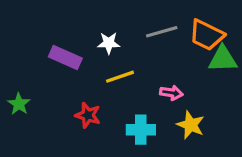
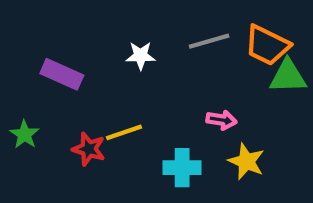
purple rectangle: (65, 57) -> (62, 74), moved
yellow line: (120, 77) -> (124, 132), moved
red star: (88, 115) -> (89, 149), moved

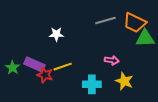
white star: (141, 56) -> (56, 34), moved
purple rectangle: (62, 74) -> (34, 64), moved

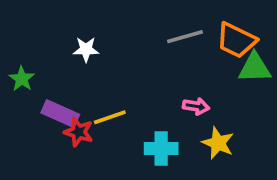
white star: (56, 34) -> (86, 49), moved
green star: (13, 68) -> (22, 79), moved

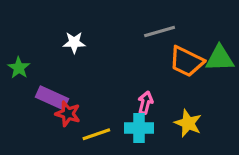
orange trapezoid: (236, 40) -> (186, 62), moved
pink arrow: (196, 106) -> (145, 103), moved, turned -85
yellow line: (110, 117) -> (96, 134), moved

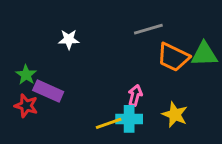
green star: (19, 68) -> (26, 75), moved
red star: (68, 114) -> (26, 106), moved
yellow line: (96, 134) -> (109, 123), moved

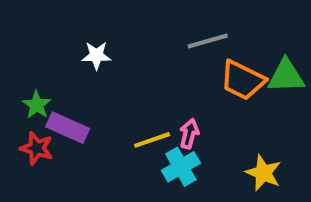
yellow star: (175, 115) -> (263, 173), moved
cyan cross: (129, 119) -> (181, 167), turned -30
yellow line: (109, 123) -> (152, 140), moved

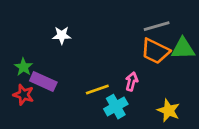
gray line: (208, 41) -> (157, 26), moved
pink arrow: (189, 134) -> (132, 81), moved

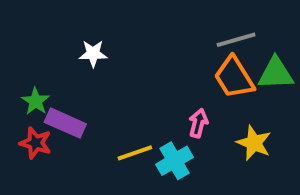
orange trapezoid: (155, 51) -> (234, 77), turned 32
yellow line: (97, 89) -> (135, 153), moved
yellow star: (168, 110) -> (254, 143), moved

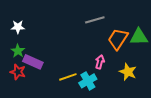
gray line: (236, 40) -> (95, 20), moved
white star: (93, 54) -> (18, 27), moved
orange trapezoid: (234, 77) -> (118, 39), turned 65

